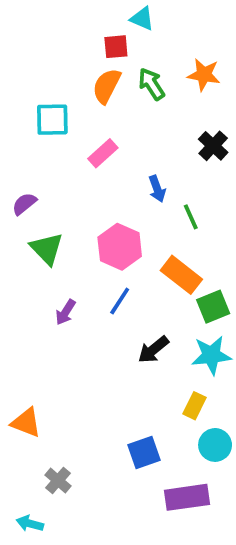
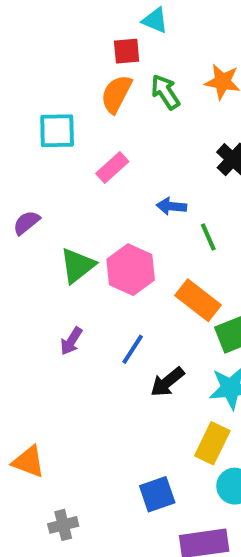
blue arrow: (157, 189) -> (171, 206), turned 115
green triangle: (47, 249) -> (77, 266), moved, turned 36
blue line: (120, 301) -> (133, 349), moved
yellow rectangle: (194, 406) -> (212, 443), size x1.4
gray cross: (58, 481) -> (63, 525), turned 35

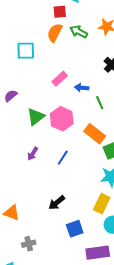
green arrow: (165, 92) -> (79, 32), turned -30
pink rectangle: (112, 167) -> (60, 79), moved
black arrow: (167, 382) -> (57, 203), moved

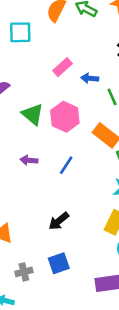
green triangle: (36, 117) -> (33, 114), turned -42
purple arrow: (33, 154) -> (29, 160), turned 64
blue square: (75, 229) -> (59, 263), moved

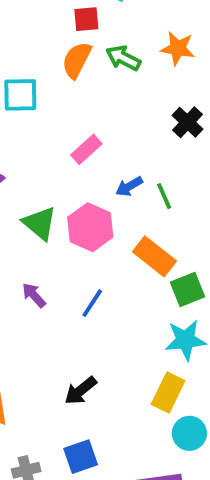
blue arrow: (90, 78) -> (129, 186), moved, turned -35
purple arrow: (29, 160) -> (34, 295), turned 42

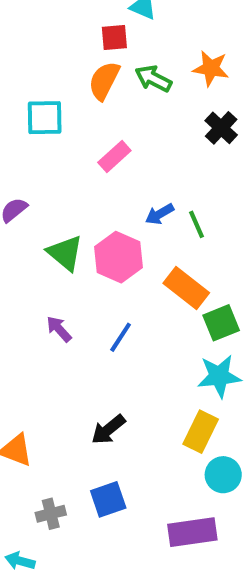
black cross: (187, 122) -> (221, 128), moved
pink rectangle: (86, 149) -> (114, 157), moved

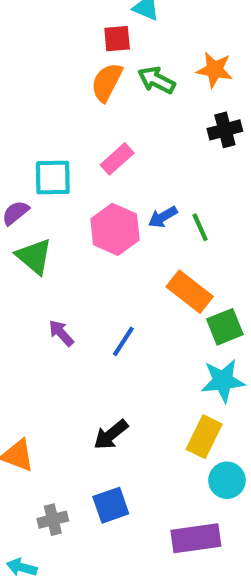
cyan square: (45, 118) -> (53, 178), moved
black cross: (221, 128) -> (225, 130), turned 32
green triangle: (65, 253) -> (34, 256), moved
pink hexagon: (118, 257) -> (115, 229), moved

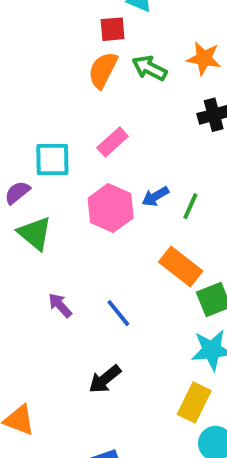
green line: (200, 227) -> (190, 206), turned 48
blue line: (123, 341) -> (118, 313), turned -72
black arrow: (111, 435) -> (105, 379), moved

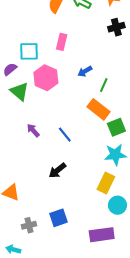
pink rectangle: (113, 142) -> (62, 42), turned -35
green line: (190, 206) -> (104, 85), moved
pink hexagon: (111, 208) -> (46, 78), moved

